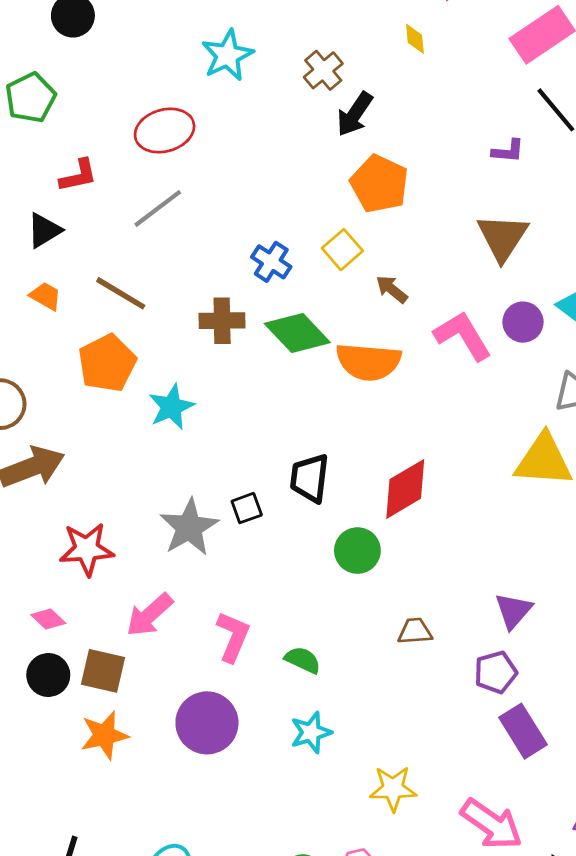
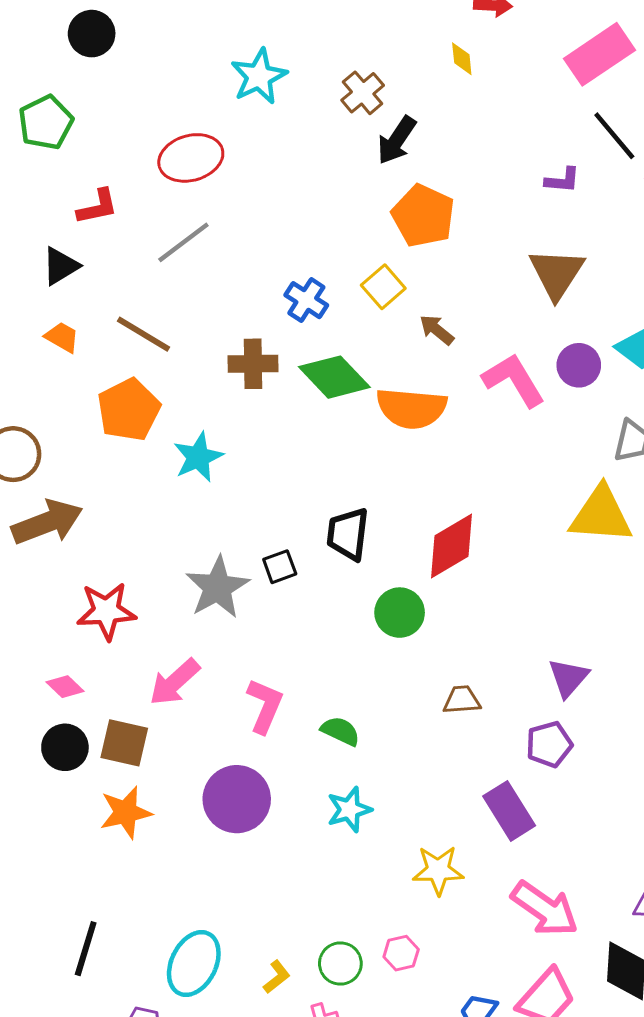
purple rectangle: (523, 731) -> (509, 811), moved

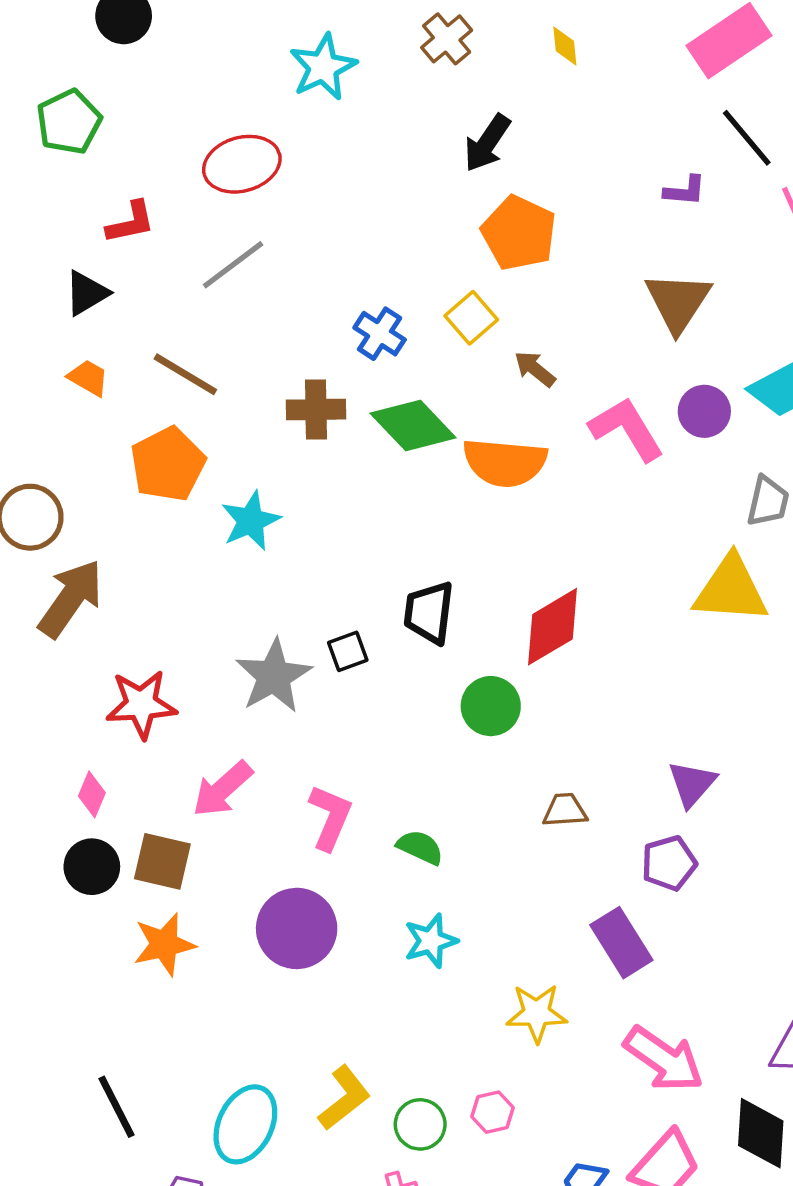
brown cross: (363, 93) -> (447, 39), moved
brown arrow: (47, 522) -> (71, 598), turned -34
pink diamond: (65, 687) -> (92, 794), turned 69
black line: (86, 949) -> (117, 1107), turned -44
yellow L-shape: (277, 977) -> (344, 1098), moved, size x1.6

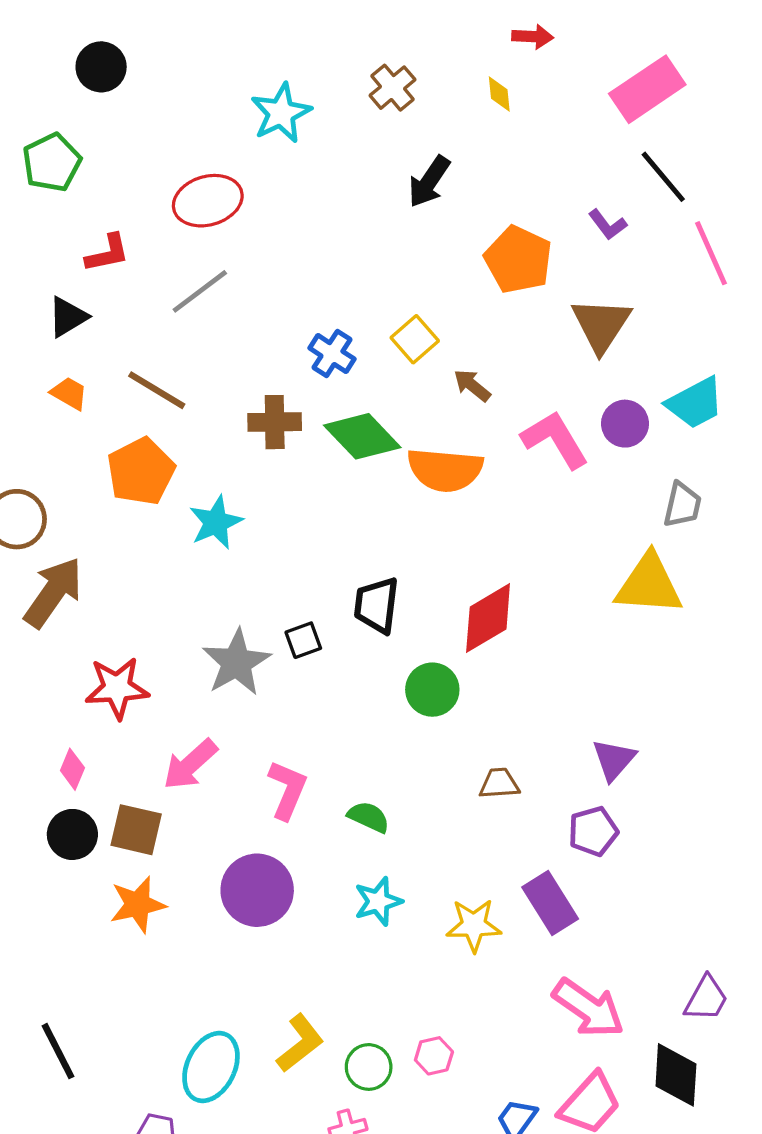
purple L-shape: (685, 191) -> (607, 225), turned 48
orange pentagon: (519, 233) -> (518, 260), moved
yellow star: (537, 1013) -> (474, 925), moved
black line: (117, 1107) -> (58, 1051), moved

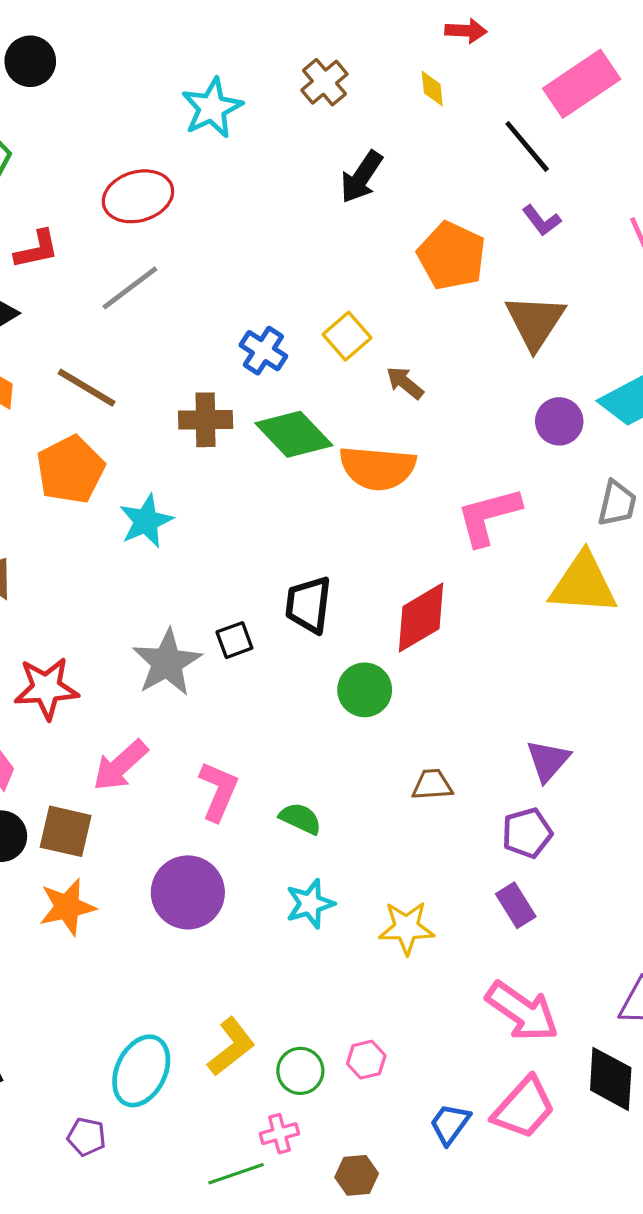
black line: (663, 177) -> (527, 146), moved
pink L-shape: (555, 440) -> (488, 516), moved, turned -74
purple rectangle: (550, 903) -> (516, 905), moved, size x0.7

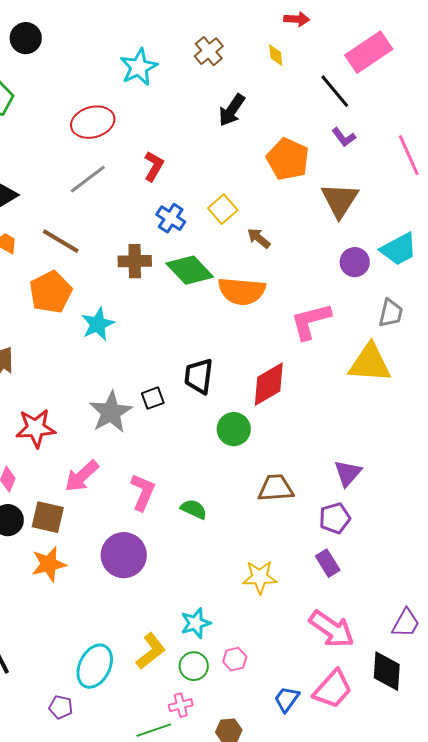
red L-shape: (37, 249) -> (154, 166), moved, turned -48
brown trapezoid: (432, 785) -> (276, 488), size x1.4
cyan star: (310, 904) -> (196, 623), moved

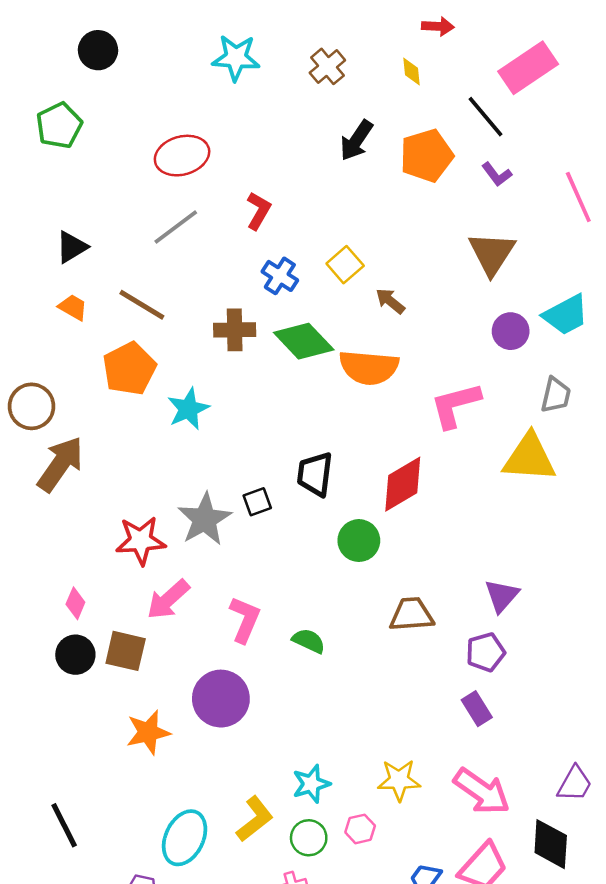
cyan star: (139, 67) -> (236, 58), moved, turned 30
orange pentagon: (288, 159) -> (427, 156), moved, turned 30
red star: (36, 428) -> (141, 541), moved
orange star: (49, 564) -> (148, 732), moved
yellow star: (260, 577) -> (399, 780), moved

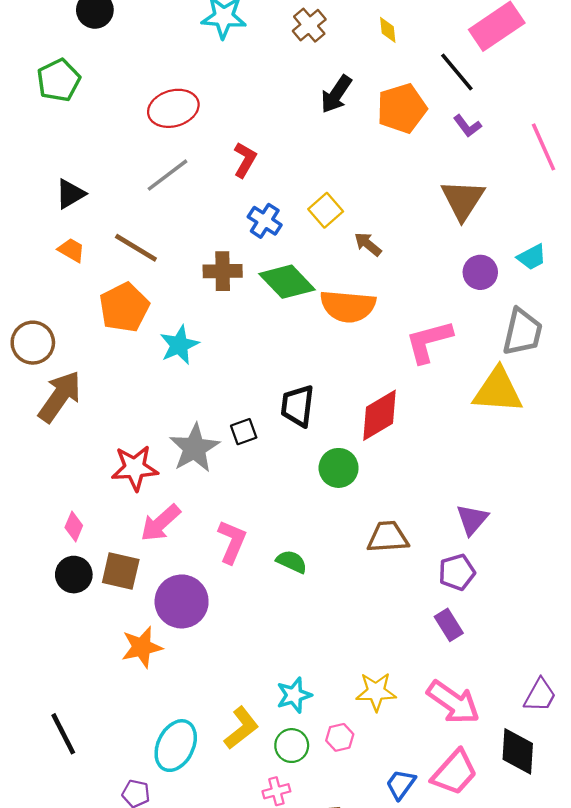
cyan trapezoid: (566, 315) -> (532, 257), size x0.7
gray trapezoid: (556, 395) -> (522, 332), size x1.4
purple circle: (221, 699) -> (182, 601), moved

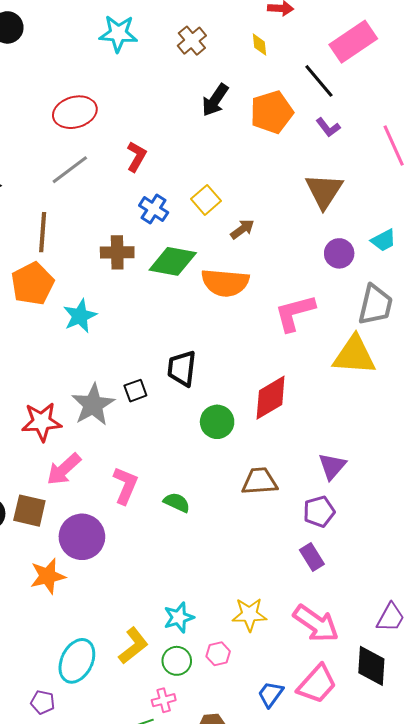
brown arrow: (368, 244) -> (242, 229), turned 105
brown line: (136, 248) -> (43, 232), turned 63
green diamond: (287, 282) -> (173, 261), turned -36
red diamond: (380, 415) -> (271, 398), moved

